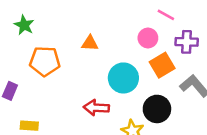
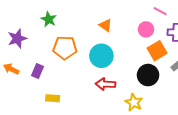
orange triangle: (90, 43) -> (105, 25), moved, turned 32
cyan circle: (123, 78) -> (101, 56), moved
black circle: (157, 109) -> (148, 75), moved

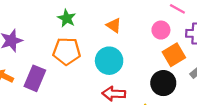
green star: (49, 19) -> (67, 18), moved
purple rectangle: (38, 71) -> (35, 78), size x1.5

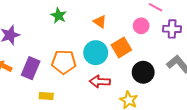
orange pentagon: (67, 51) -> (64, 62), moved
orange square: (174, 55) -> (121, 47), moved

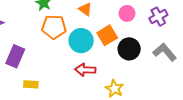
purple cross: (172, 29) -> (158, 17), turned -30
orange pentagon: (64, 62) -> (54, 27), moved
black circle: (143, 72) -> (129, 49), moved

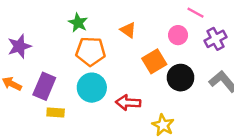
cyan circle: (81, 41) -> (92, 88), moved
yellow rectangle: (31, 84) -> (56, 113), moved

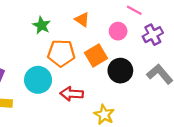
green star: (78, 23) -> (42, 25), moved
orange triangle: (128, 30) -> (82, 20), moved
orange pentagon: (91, 51) -> (61, 53), moved

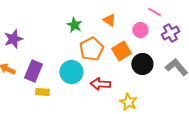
orange pentagon: (61, 53) -> (91, 49), turned -30

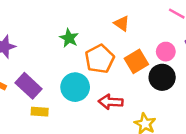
green star: (74, 25) -> (69, 38), moved
pink circle: (140, 30) -> (166, 52), moved
purple rectangle: (33, 71) -> (29, 86), turned -70

